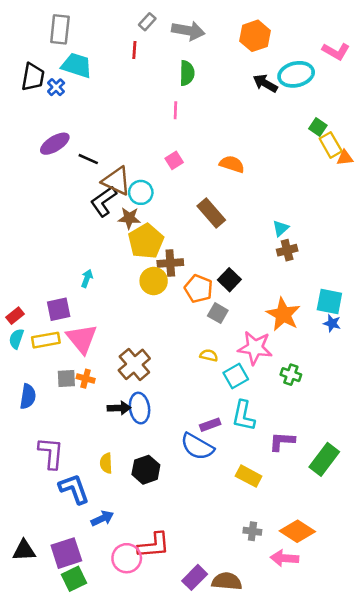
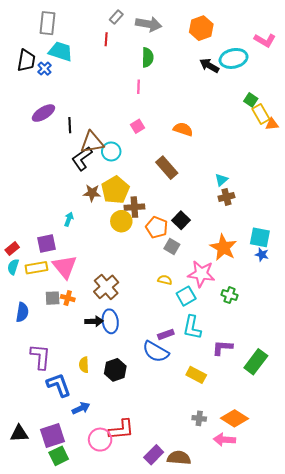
black line: (88, 159) -> (70, 125), turned 63
brown triangle: (116, 181) -> (92, 142), turned -35
brown star: (129, 218) -> (92, 193), moved

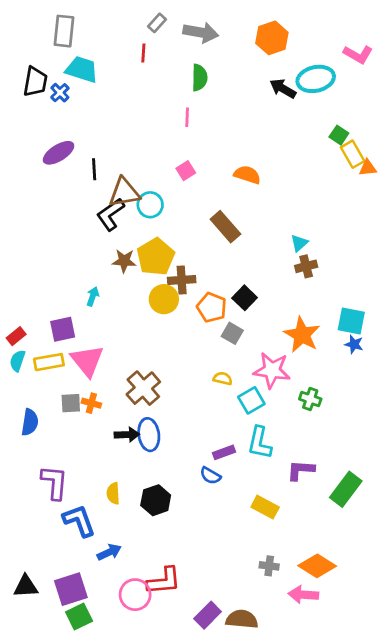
blue semicircle: (156, 352) -> (210, 476), size x0.6

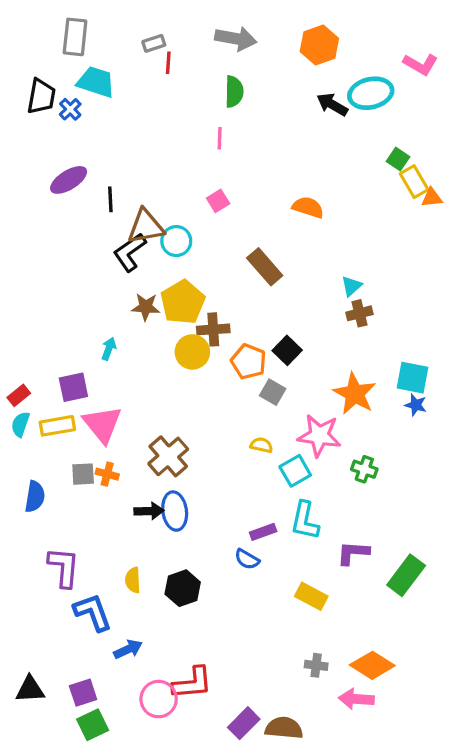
gray rectangle: (157, 23) -> (154, 43), moved, turned 30
orange semicircle: (247, 175) -> (308, 207), moved
purple square: (71, 589) -> (83, 693), size x0.7

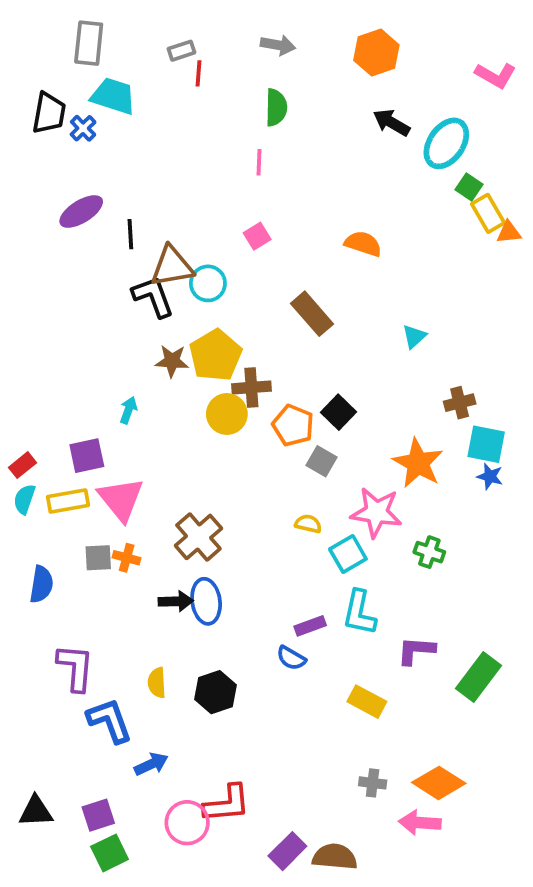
gray arrow: (236, 39) -> (278, 45), size x0.7
cyan ellipse: (371, 93) -> (446, 143), moved, turned -42
black L-shape: (130, 252) -> (153, 297), turned 105
brown cross: (359, 313) -> (460, 403), moved

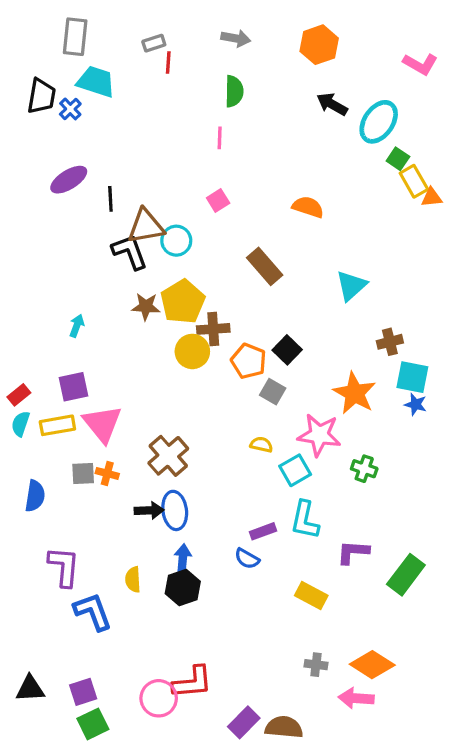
cyan triangle: (414, 336) -> (351, 286), size x1.5
cyan arrow: (128, 410) -> (77, 326), moved
blue arrow: (151, 764) -> (183, 559), moved, turned -60

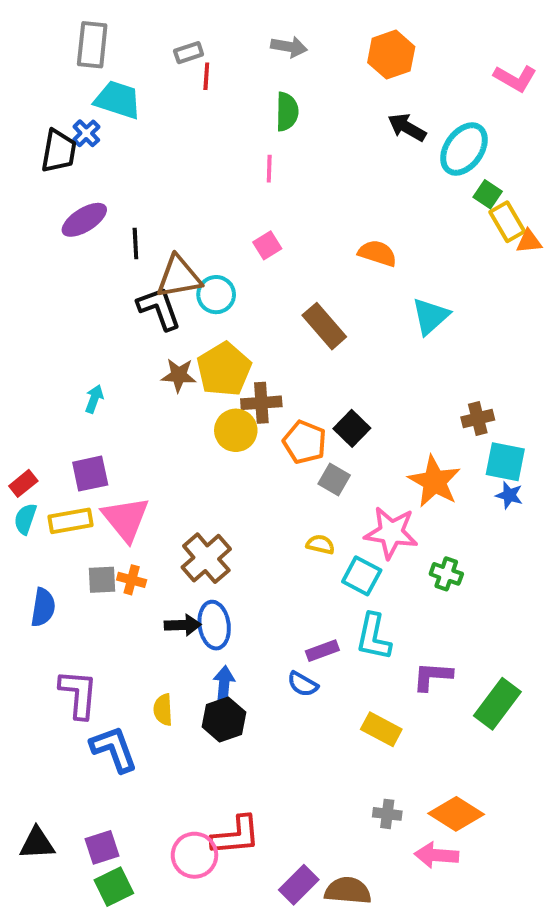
black trapezoid: (41, 96) -> (59, 151), moved
cyan triangle: (351, 286) -> (431, 316), moved
cyan square: (295, 470) -> (362, 576), turned -32

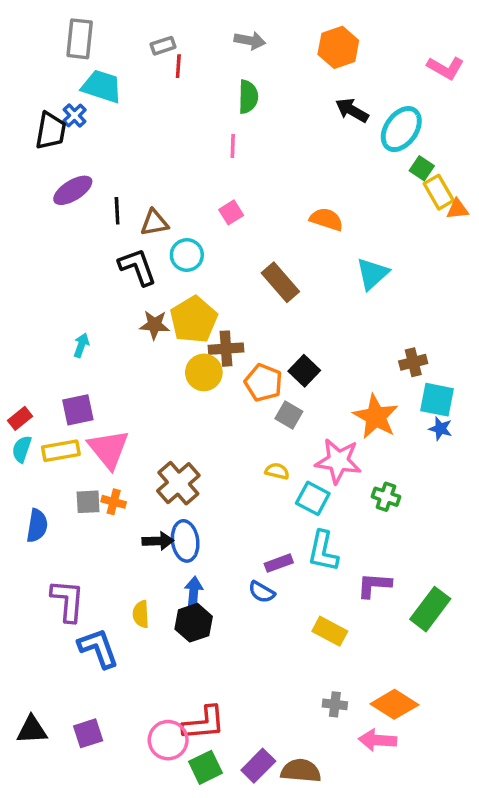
brown triangle: (179, 277) -> (154, 223), moved, size x0.7
green square: (114, 887) -> (206, 767), moved

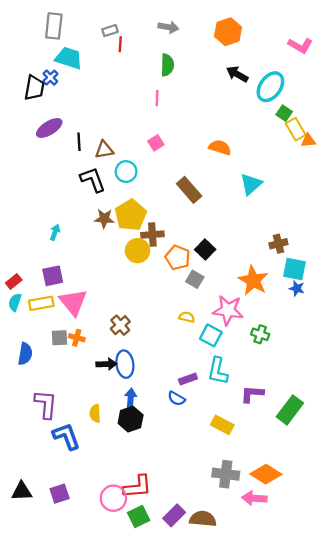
brown cross: (178, 483) -> (120, 325), size x0.7
gray cross: (335, 704) -> (226, 474), size x1.6

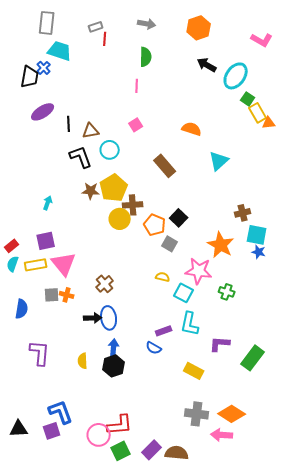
blue L-shape: (66, 436) -> (61, 412), moved

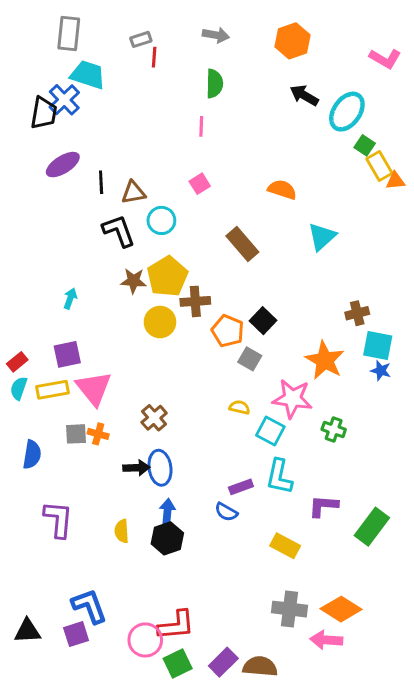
blue cross: (44, 68) -> (64, 100), size x1.5
yellow circle: (120, 219) -> (160, 322), moved

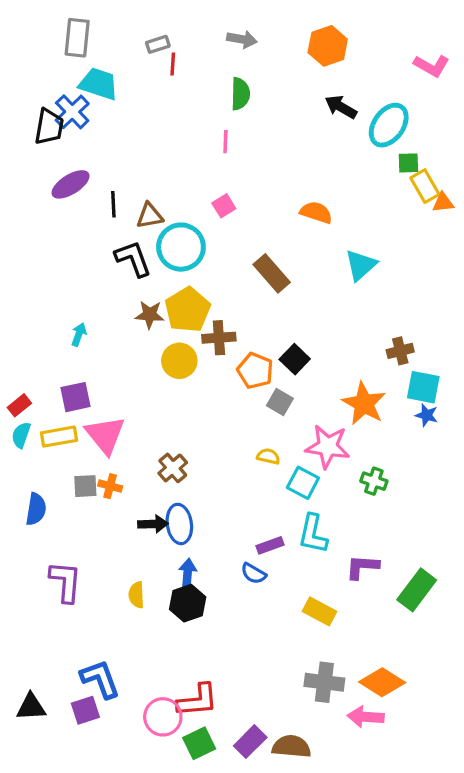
green square: (365, 145) -> (408, 163), turned -36
cyan circle: (161, 220) -> (181, 247), size x1.5

